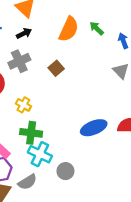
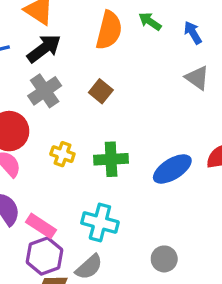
black arrow: (24, 33) -> (44, 48), size x1.5
green cross: (31, 133) -> (111, 159), moved
gray circle: (65, 171) -> (164, 259), moved

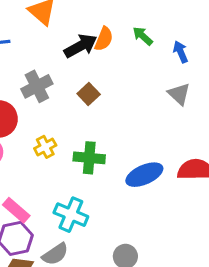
orange semicircle: (109, 30) -> (104, 39), size x0.7
black arrow: (44, 48) -> (81, 46), moved
yellow cross: (62, 154) -> (45, 147), turned 35

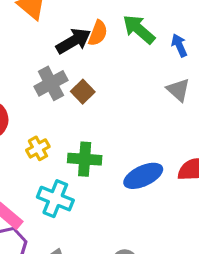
green arrow: (143, 36) -> (139, 29), size x1.5
gray cross: (37, 86) -> (51, 83), moved
cyan cross: (71, 215) -> (55, 199), moved

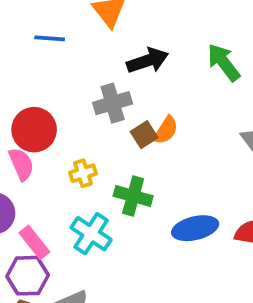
orange semicircle: (98, 33) -> (166, 130), moved
brown square: (83, 92) -> (144, 135), moved

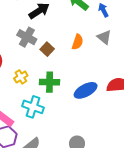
gray cross: (113, 103) -> (27, 37), turned -30
orange semicircle: (166, 130) -> (78, 42), moved

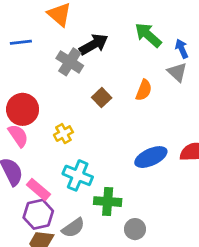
gray cross: (27, 37) -> (70, 62), moved
gray triangle: (104, 37) -> (177, 72), moved
green cross: (50, 82) -> (108, 202), moved

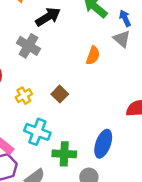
gray cross: (70, 62) -> (29, 46), moved
brown square: (102, 98) -> (60, 94), moved
blue ellipse: (151, 157) -> (103, 144), moved, turned -44

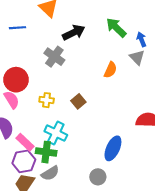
yellow cross: (24, 96) -> (47, 100), turned 32
green cross: (64, 154) -> (46, 152), moved

